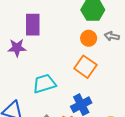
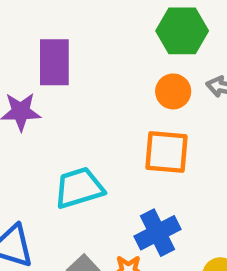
orange square: (85, 67) -> (166, 152), turned -30

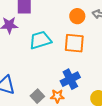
cyan trapezoid: (79, 188) -> (40, 40), moved

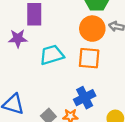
orange circle: (77, 16) -> (92, 29), size x1.5

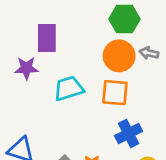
blue cross: (85, 98) -> (129, 133), moved

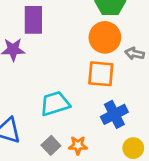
gray arrow: (149, 53) -> (135, 54), moved
cyan trapezoid: (69, 89) -> (55, 104), moved

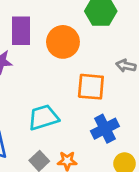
orange circle: (105, 37) -> (63, 42), moved

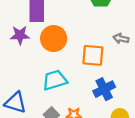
orange circle: (63, 42) -> (54, 39), moved

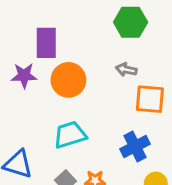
gray arrow: (121, 39) -> (126, 70), moved
orange square: (93, 55) -> (150, 99), moved

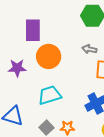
purple star: (24, 75) -> (17, 68), moved

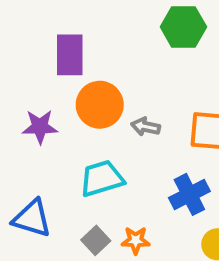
gray arrow: (89, 49) -> (146, 127), moved

